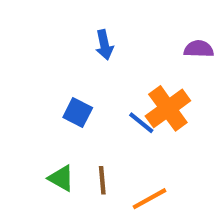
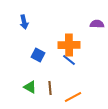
blue arrow: (104, 45) -> (24, 22), moved
orange cross: (168, 108) -> (69, 45), moved, turned 35

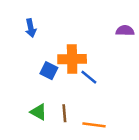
orange cross: (69, 45) -> (72, 59), moved
orange line: (73, 97) -> (94, 125), turned 36

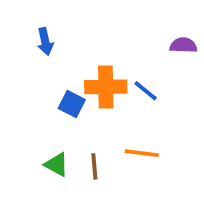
blue line: (89, 77) -> (146, 91), moved
orange line: (94, 125) -> (142, 153), moved

